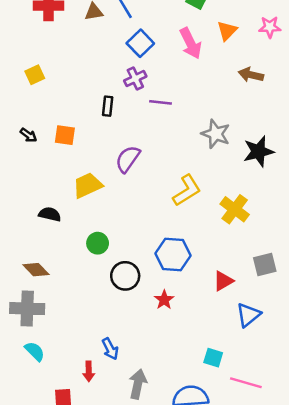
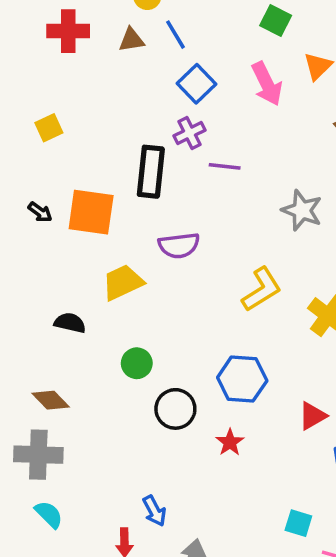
black rectangle: (108, 106) -> (151, 172), size x1.8
orange square: (65, 135) -> (91, 212), size x1.6
purple semicircle: (128, 159) -> (179, 245), turned -132

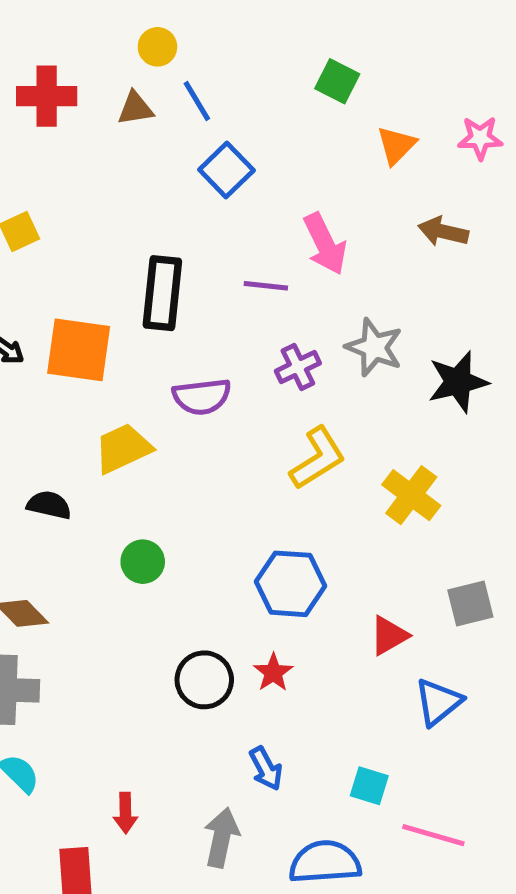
pink arrow: (267, 84) -> (325, 244), moved
purple cross: (189, 133) -> (298, 367), moved
black circle: (175, 409) -> (204, 680), moved
blue arrow: (154, 511) -> (266, 769), moved

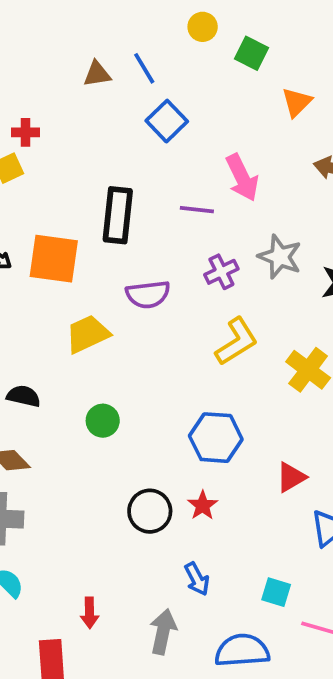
yellow circle: (157, 47) -> (203, 27), moved
red cross: (47, 96) -> (25, 132), moved, size x0.6
black semicircle: (49, 505) -> (24, 396), moved

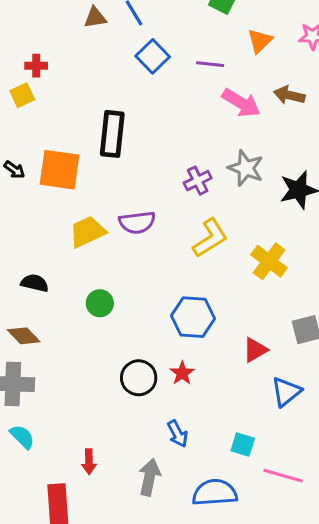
pink arrow: (242, 178) -> (241, 103), moved, turned -33
purple line: (197, 210) -> (210, 64), moved
purple semicircle: (148, 294) -> (137, 222), moved

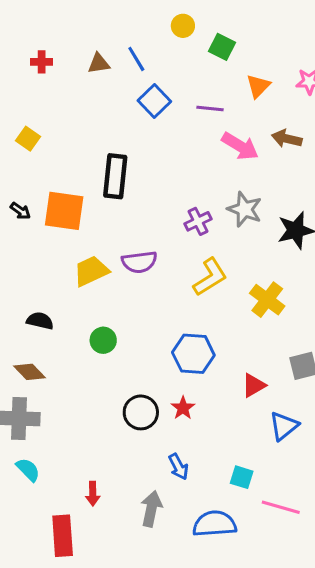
red cross: (36, 66) -> (42, 62), moved
yellow square: (22, 95) -> (28, 139), turned -30

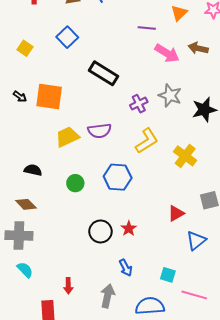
blue square: (154, 101) -> (67, 37), moved
black rectangle: (115, 176) -> (104, 73), moved, turned -64
blue hexagon: (193, 354) -> (118, 177), moved

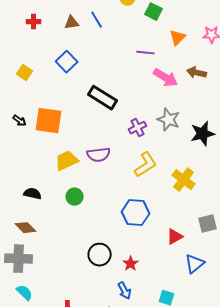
blue hexagon: (118, 177) -> (136, 213), moved
green circle: (75, 183) -> (75, 197), moved
red star: (129, 228) -> (131, 264), moved

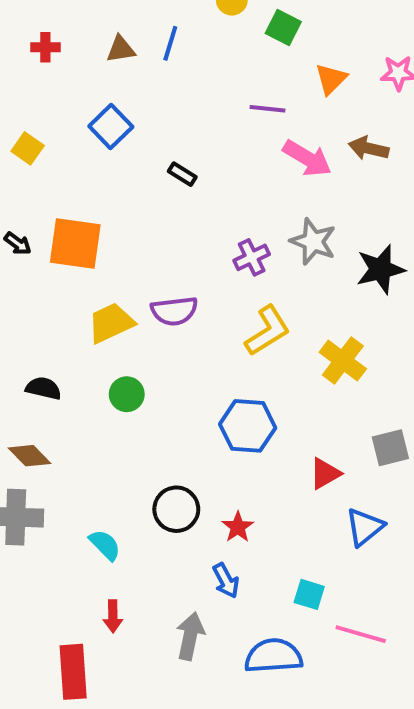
blue line: (97, 20) -> (170, 43), turned 48
black rectangle: (103, 98) -> (182, 174), moved, size x0.5
cyan semicircle: (25, 293) -> (105, 545), moved

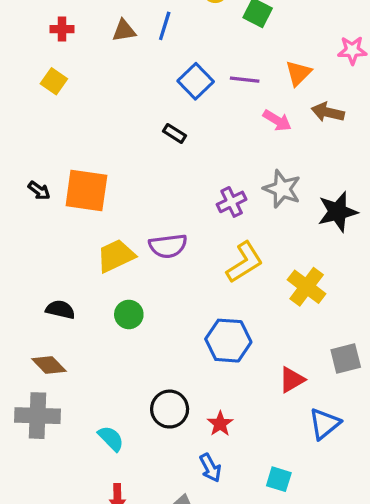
orange triangle: (331, 79) -> (298, 73), moved
blue square: (111, 127) -> (196, 81), moved
yellow square: (28, 148) -> (54, 81), moved
pink arrow: (307, 158) -> (277, 120), size x0.7

